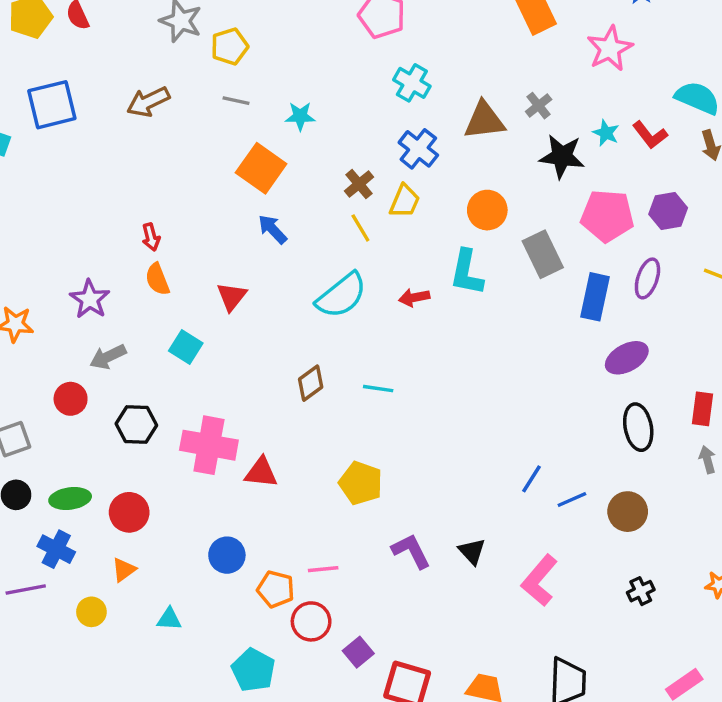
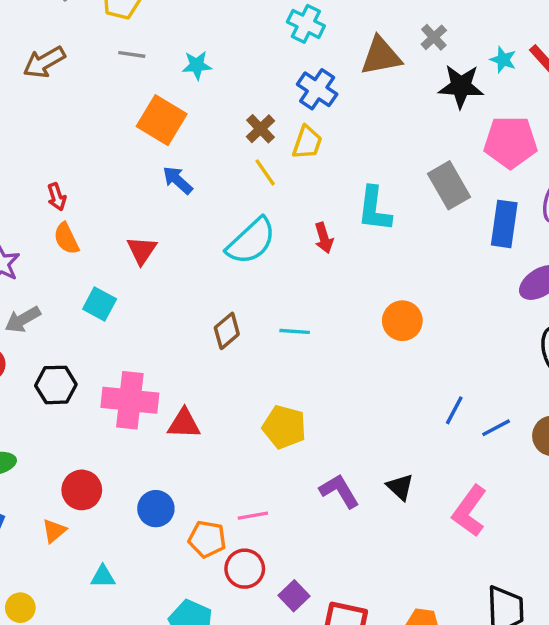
orange circle: (487, 210) -> (402, 321), moved
red arrow: (414, 298) -> (324, 238), turned -92
red circle: (129, 512) -> (82, 490), moved
yellow circle: (91, 612) -> (20, 608), moved

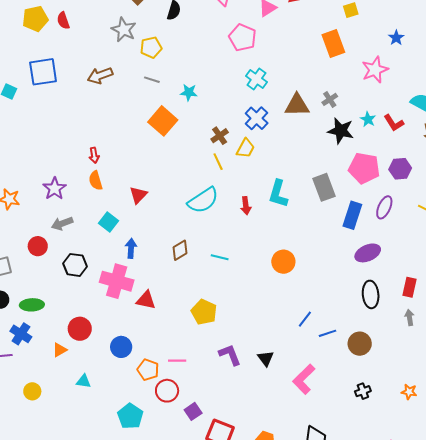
blue arrow: (178, 180) -> (131, 248), moved, turned 42

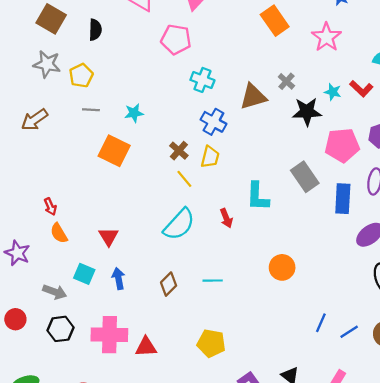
gray arrow: (62, 223) -> (55, 292), moved, turned -125
blue arrow: (131, 248) -> (119, 279), moved

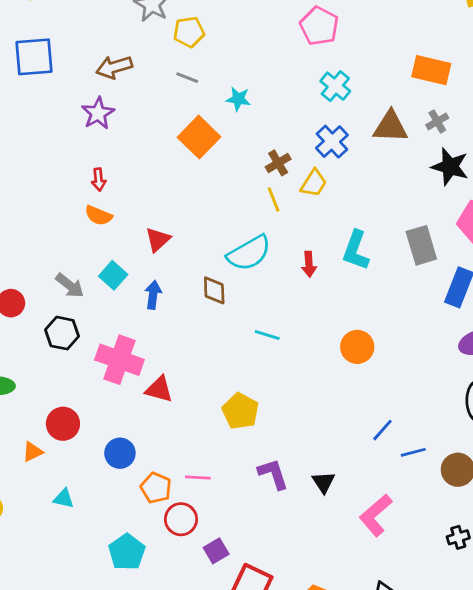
orange rectangle: (275, 21) -> (431, 70), moved, turned -60
orange semicircle: (59, 233) -> (99, 215), turned -55
purple star: (17, 253) -> (98, 113), moved
brown diamond: (169, 284) -> (214, 290), moved, turned -65

